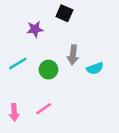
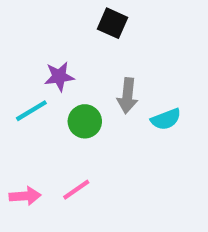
purple star: (35, 29) -> (59, 77), moved
pink arrow: (14, 112) -> (25, 196), turned -91

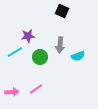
black square: (113, 23) -> (62, 11), moved

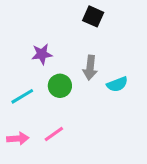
cyan line: (15, 52) -> (22, 96), moved

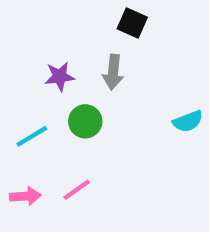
gray arrow: (90, 68) -> (113, 72), moved
cyan semicircle: (117, 84) -> (188, 121), moved

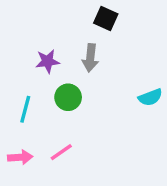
cyan line: (32, 136) -> (25, 109), turned -44

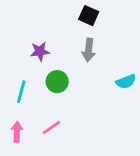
gray arrow: (90, 58) -> (89, 50), moved
pink arrow: (20, 157) -> (17, 132), turned -84

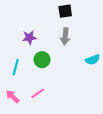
black square: (89, 16) -> (65, 11), turned -32
pink arrow: (17, 132) -> (13, 97), turned -48

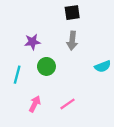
pink line: (38, 93) -> (68, 104), moved
pink arrow: (13, 97) -> (35, 104), moved, turned 72

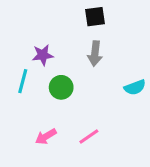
cyan line: (17, 75) -> (23, 81), moved
pink arrow: (35, 104) -> (46, 137), turned -147

